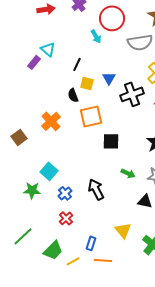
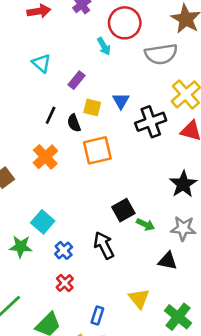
purple rectangle: (34, 62) -> (77, 80), moved
black line: (77, 64) -> (51, 115), moved
black square: (111, 141) -> (123, 210), moved, turned -30

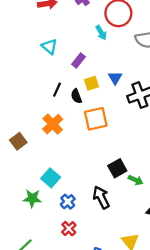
yellow square: (92, 107) -> (91, 83), turned -32

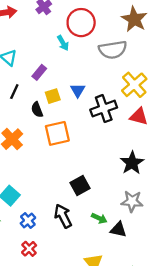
black line: (57, 90) -> (14, 92), moved
green arrow: (136, 180) -> (99, 218), moved

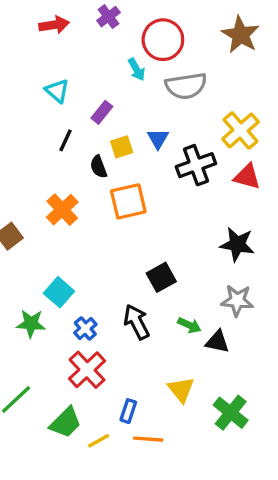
gray semicircle: (113, 50) -> (186, 86), moved
black star: (132, 163) -> (237, 244), turned -30
red cross: (29, 249) -> (87, 370), size x1.6

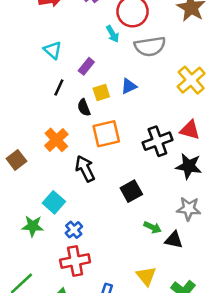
blue triangle: (158, 139) -> (129, 86), turned 35
black cross: (196, 165) -> (157, 141), moved
red triangle: (247, 177) -> (190, 130), moved
black arrow: (137, 322) -> (85, 169), moved
red cross: (87, 370) -> (75, 261), turned 32

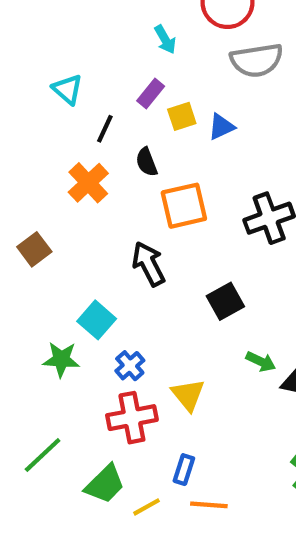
cyan arrow: (113, 34) -> (165, 39), moved
cyan triangle: (53, 50) -> (68, 89), moved
yellow square: (101, 93) -> (182, 116), moved
orange cross: (56, 140) -> (88, 183), moved
yellow triangle: (146, 276) -> (188, 395), moved

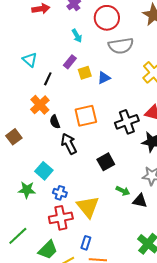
black semicircle: (146, 162) -> (55, 122), moved
blue cross: (130, 366) -> (60, 193), turned -32
yellow triangle: (188, 395) -> (88, 207), size x1.4

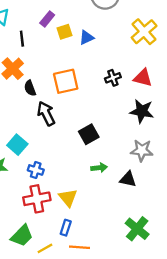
black line: (48, 79) -> (22, 39), turned -32
black cross: (127, 122) -> (113, 78), moved, size x0.6
green arrow: (123, 191) -> (99, 168), moved, turned -32
yellow triangle: (88, 207) -> (68, 198), moved, size x0.7

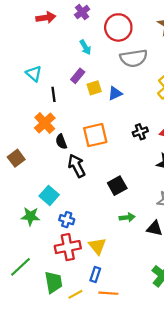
green trapezoid: (22, 236) -> (54, 282), turned -55

